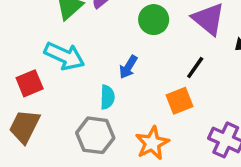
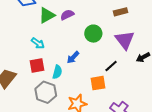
cyan arrow: (64, 56) -> (38, 43), size x0.6
red square: (30, 83) -> (37, 65), moved

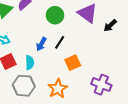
black line: (111, 66) -> (60, 42), moved

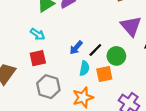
green circle: (55, 15) -> (116, 56), moved
cyan semicircle: (30, 63) -> (84, 68), moved

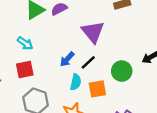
purple triangle: (131, 26) -> (93, 32), moved
green circle: (116, 56) -> (122, 71), moved

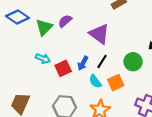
red square: (25, 70) -> (63, 68), moved
cyan semicircle: (76, 82) -> (95, 81), turned 144

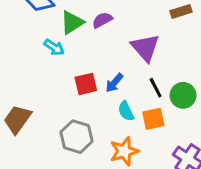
cyan arrow: (43, 58) -> (54, 47), moved
black line: (102, 61) -> (156, 88), moved, turned -72

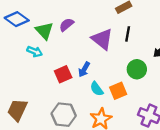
green triangle: (72, 23) -> (44, 31), turned -30
black line: (156, 88) -> (128, 34), moved, turned 48

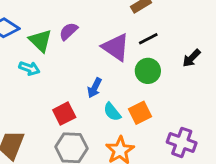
black line: (128, 34) -> (148, 39), turned 56
green circle: (137, 69) -> (148, 71), moved
red square: (63, 74) -> (64, 114), moved

